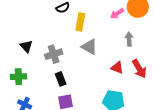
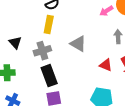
yellow rectangle: (80, 22) -> (49, 25), moved
black rectangle: (61, 79) -> (49, 76), size x1.5

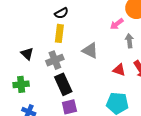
pink arrow: (106, 11) -> (117, 24), moved

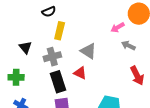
black semicircle: (61, 13) -> (49, 12), moved
gray arrow: (129, 41) -> (128, 45), turned -64
red triangle: (119, 70) -> (80, 73), moved

